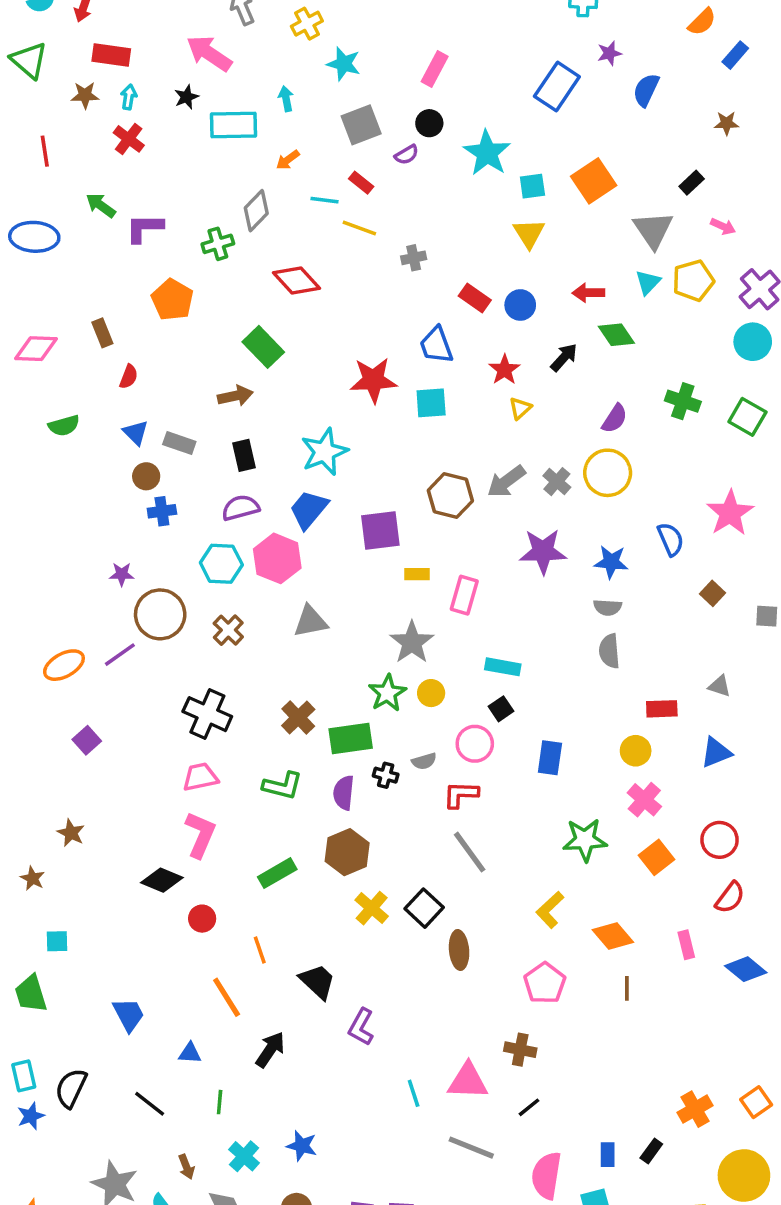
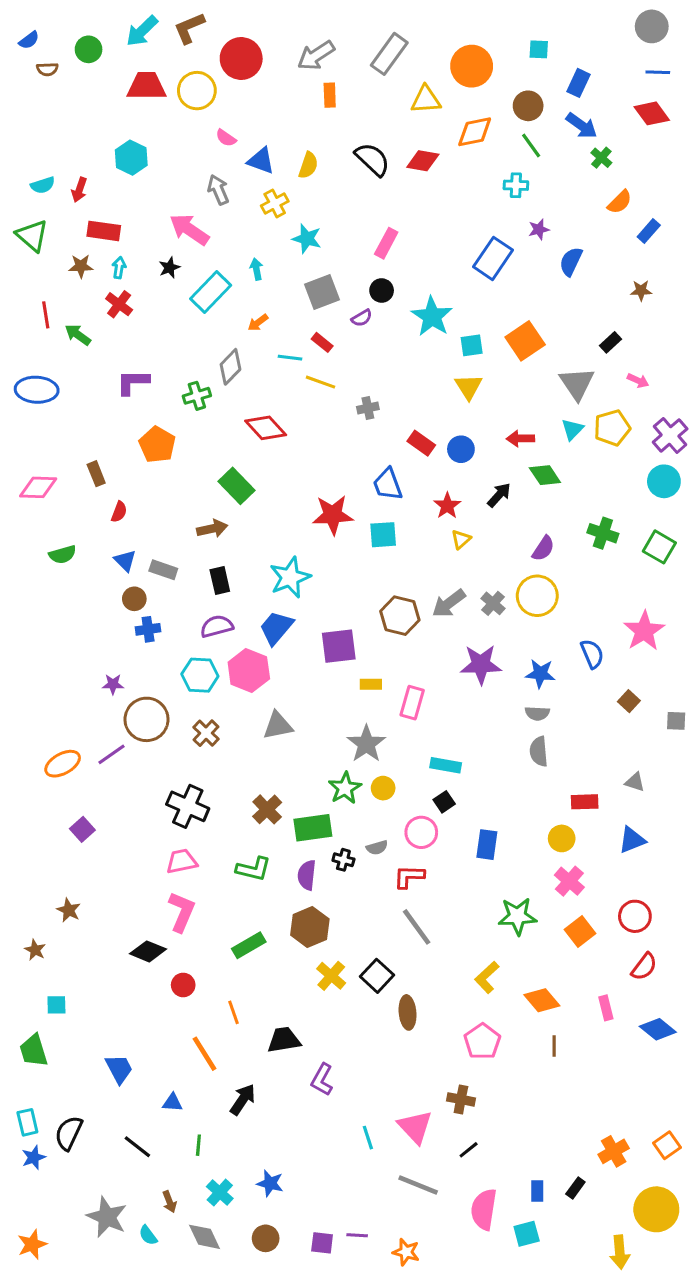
cyan rectangle: (234, 125) -> (211, 292), turned -45
green arrow: (101, 205) -> (78, 335), moved
black trapezoid: (317, 981) -> (284, 1040), turned -52
pink triangle: (468, 1081) -> (415, 1127), turned 45

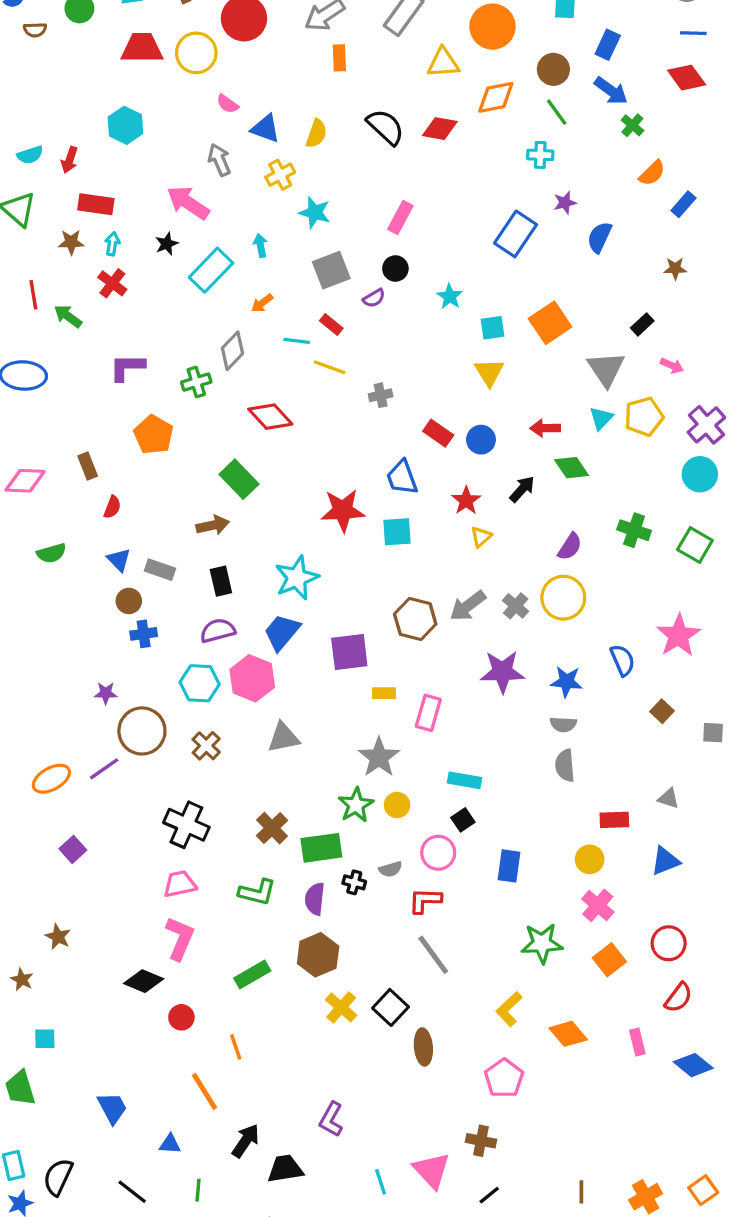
cyan star: (432, 316) -> (450, 296), size x0.6
black trapezoid: (284, 1040) -> (285, 1169), moved
brown line: (554, 1046) -> (581, 1192), moved

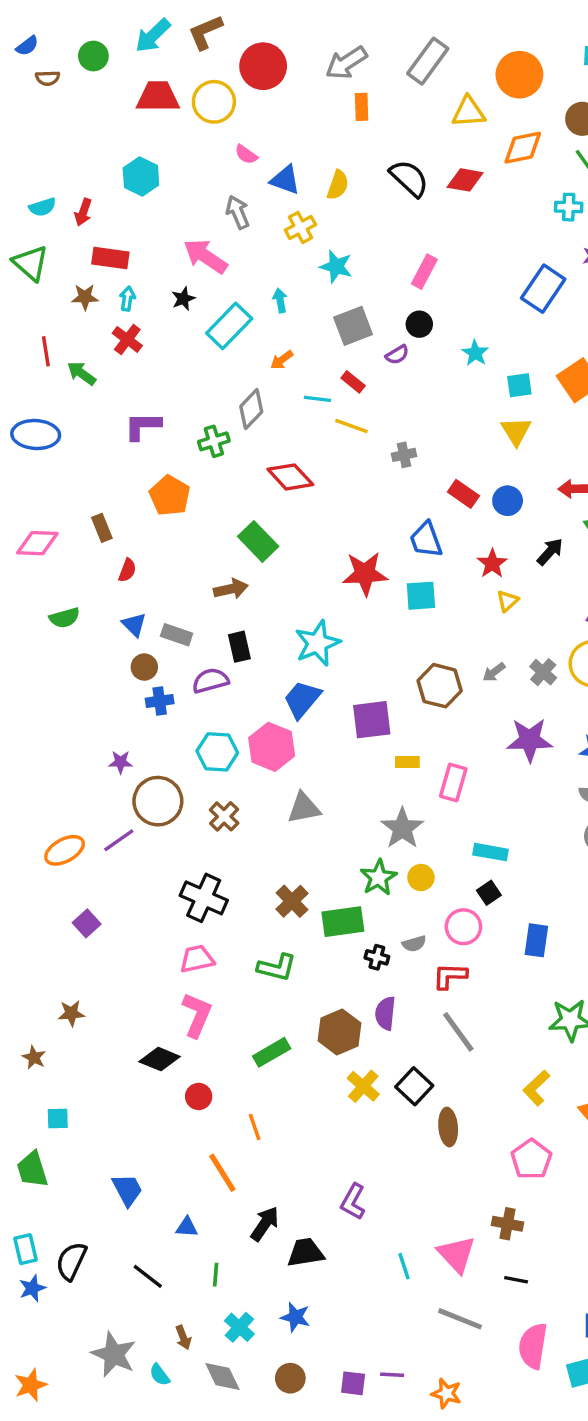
gray arrow: (468, 606) -> (494, 672), size x0.6
purple semicircle: (218, 631) -> (211, 681), moved
purple semicircle: (315, 899) -> (385, 1013), moved
brown star: (58, 937) -> (71, 1013), turned -30
black line: (489, 1195) -> (516, 1280), turned 50

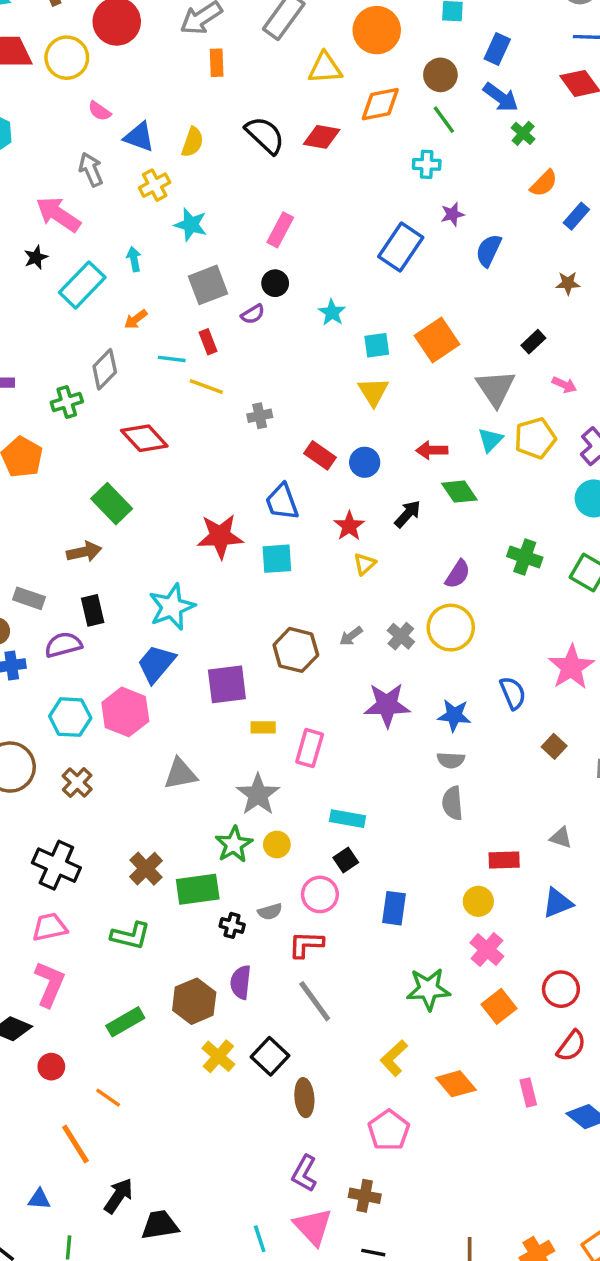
red rectangle: (353, 382) -> (208, 342), turned 30
gray triangle: (304, 808) -> (180, 774), moved
orange line: (255, 1127) -> (108, 1098), turned -36
purple L-shape: (353, 1202) -> (304, 1173), moved

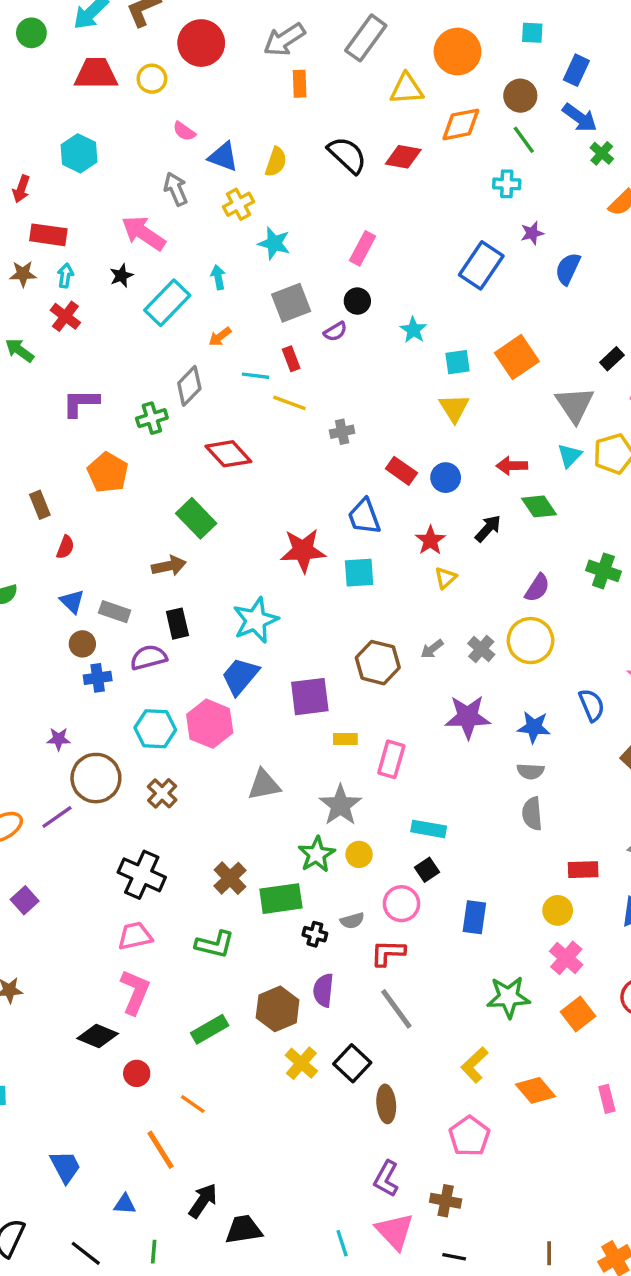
yellow circle: (67, 58) -> (152, 79), size x0.7

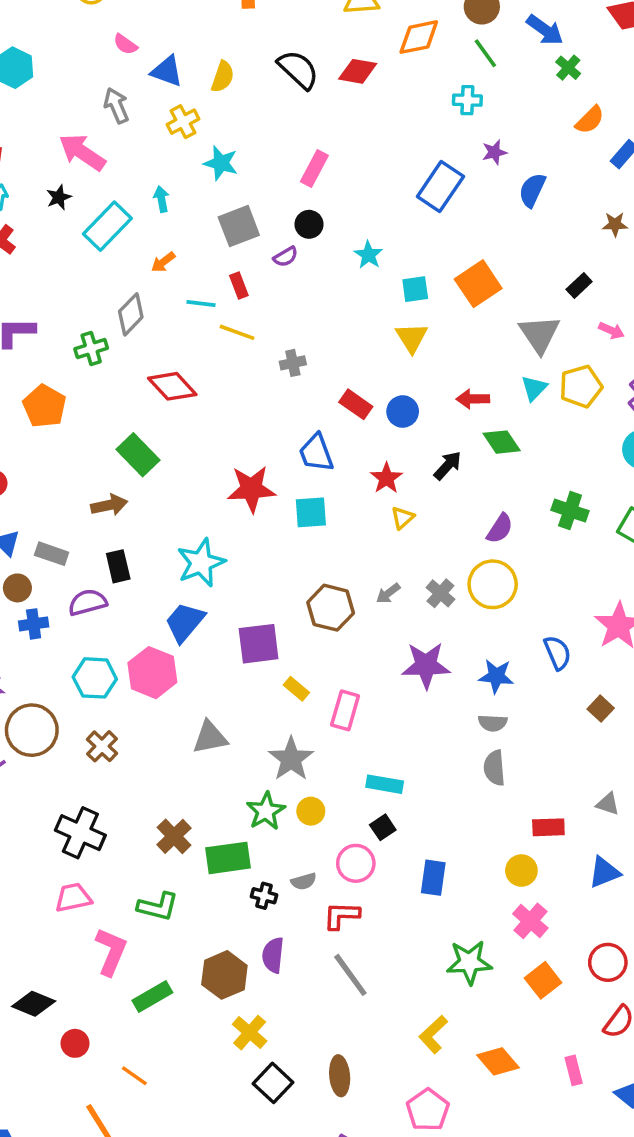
yellow rectangle: (345, 739) -> (296, 689), turned 40
pink L-shape: (135, 992) -> (111, 952), moved
black square: (352, 1063) -> (273, 1083), moved

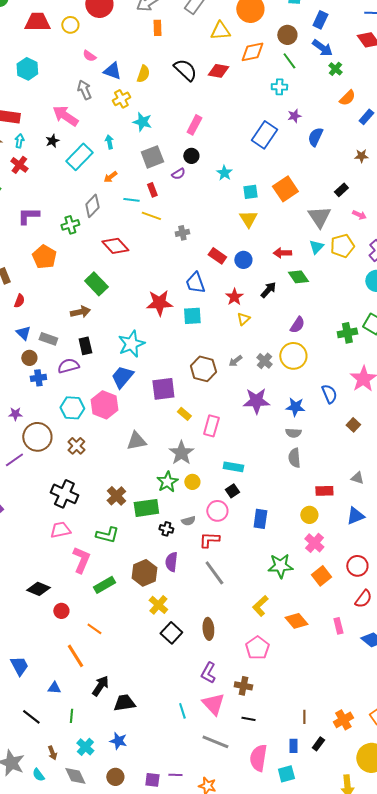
green cross: (570, 511) -> (347, 333), moved, turned -30

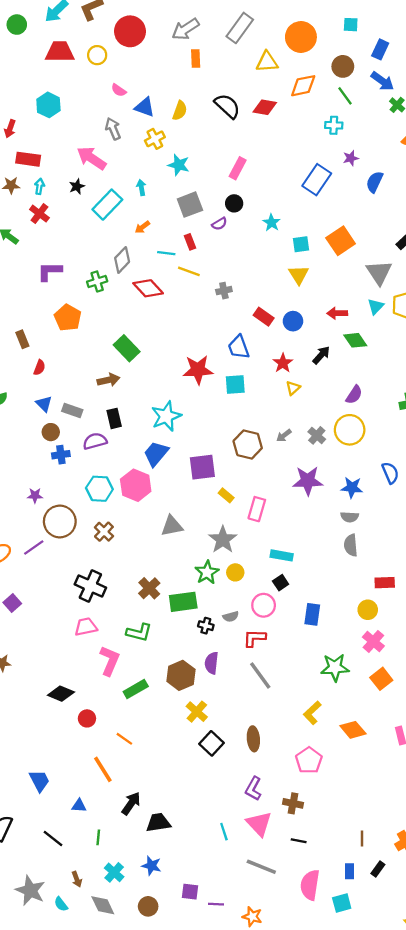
red diamond: (115, 246) -> (148, 288), moved
purple square: (152, 780) -> (190, 892), moved

